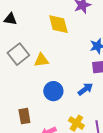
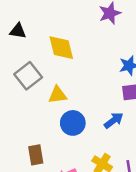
yellow diamond: (58, 24) -> (61, 48), moved
yellow triangle: (41, 60) -> (57, 95), moved

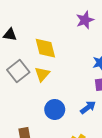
yellow triangle: (57, 95) -> (42, 74), moved, turned -42

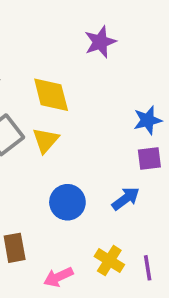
purple star: (85, 20) -> (100, 42), moved

